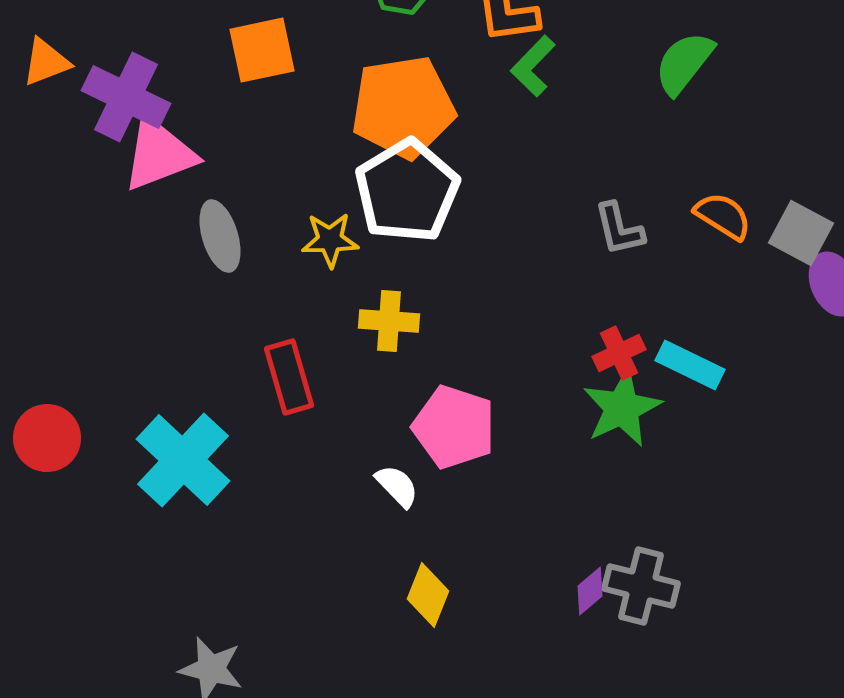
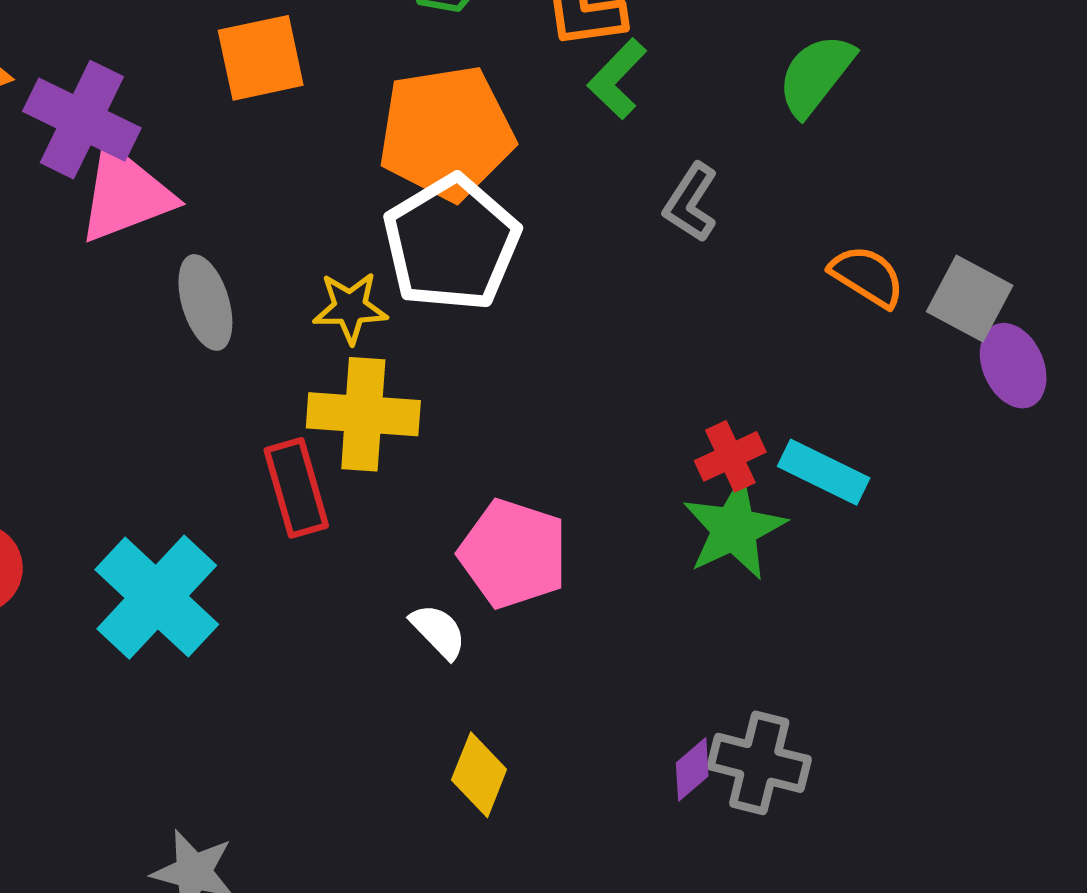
gray L-shape: (619, 229) -> (691, 202), moved, turned 46
yellow cross: (389, 321) -> (363, 414), moved, size x1.4

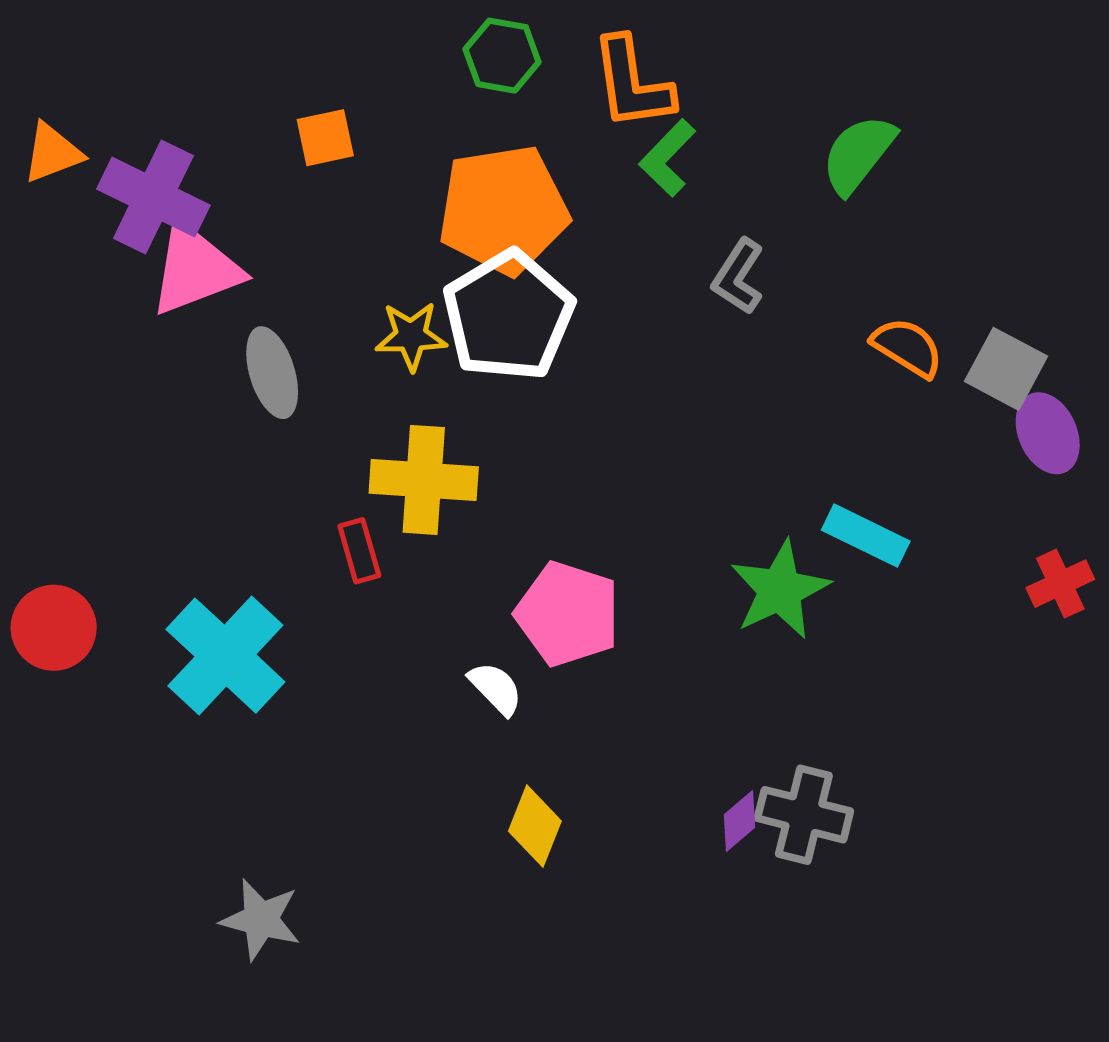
orange square: (261, 58) -> (325, 138), size x0.7
yellow star: (350, 308) -> (411, 336), moved
red cross: (730, 456) -> (1060, 584), moved
red rectangle: (296, 488) -> (359, 551), size x0.7

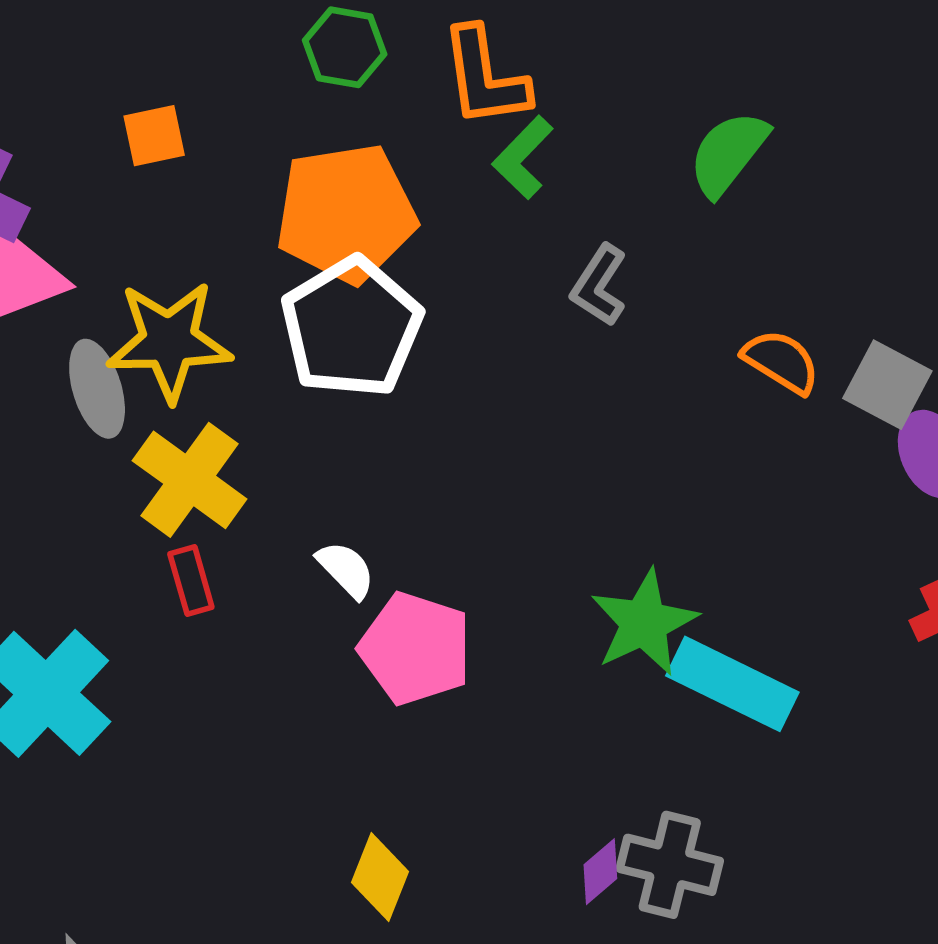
yellow star: (411, 336) -> (169, 341), moved, size x1.6
yellow cross: (424, 480) -> (190, 480), moved, turned 32
cyan rectangle: (866, 536) -> (732, 684), moved, size x1.4
white semicircle: (496, 688) -> (346, 570), moved

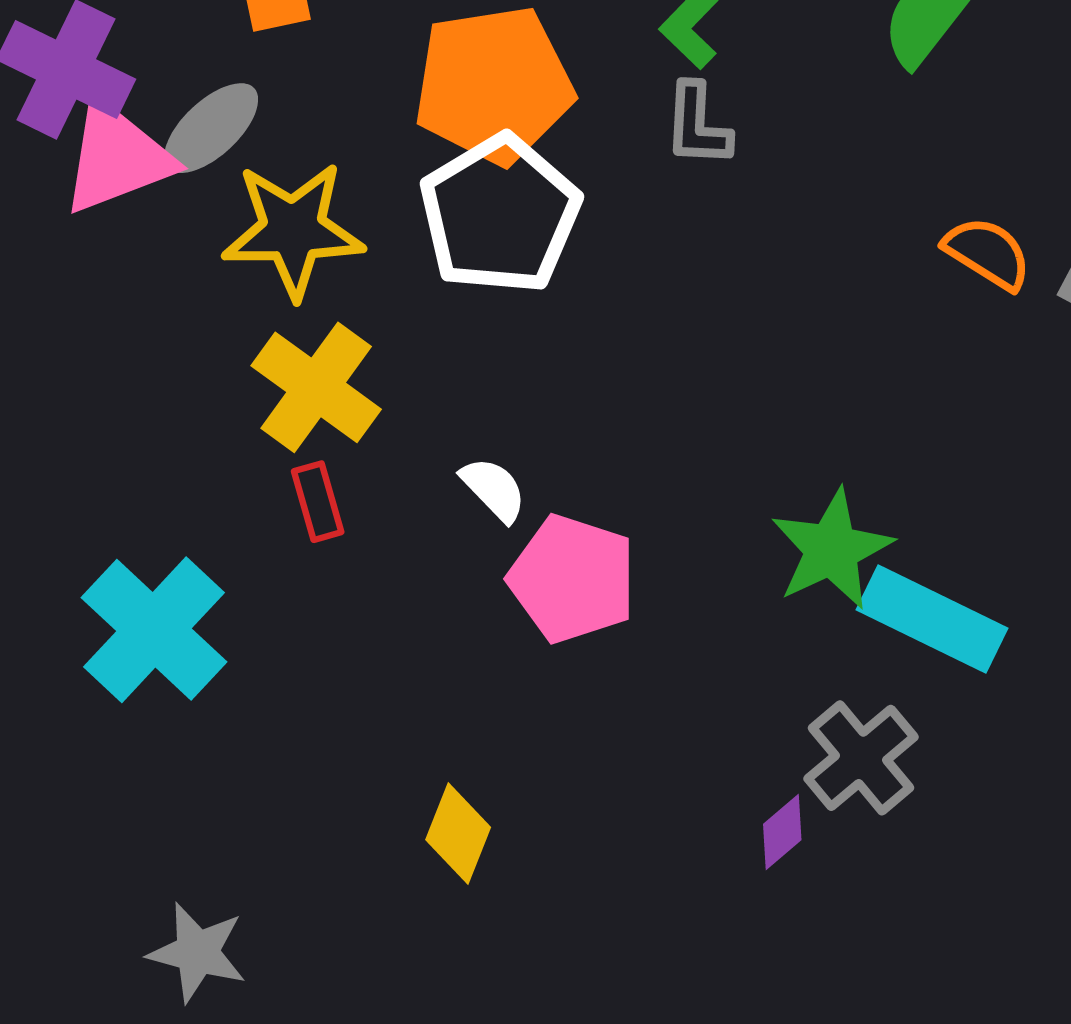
gray L-shape: (599, 285) -> (697, 125), moved, turned -30
gray ellipse: (97, 389) -> (211, 128), moved, turned 64
gray cross: (670, 865) -> (861, 758), moved, turned 36
yellow diamond: (380, 877) -> (458, 834), moved

